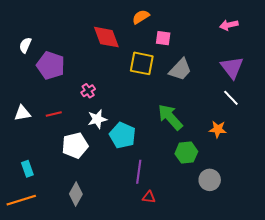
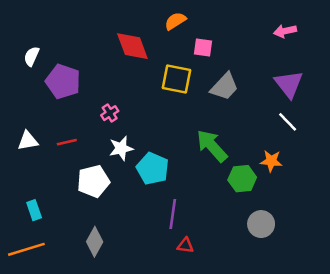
green hexagon: (186, 153) -> (242, 179), moved

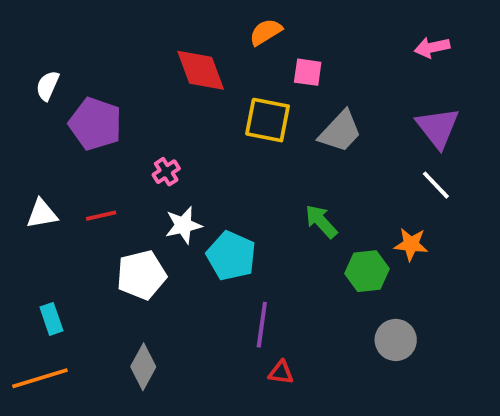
green arrow: (212, 146) -> (321, 221), size x0.7

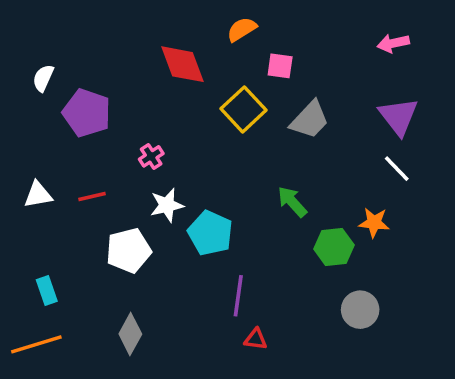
yellow square: (268, 120) -> (243, 109), turned 36

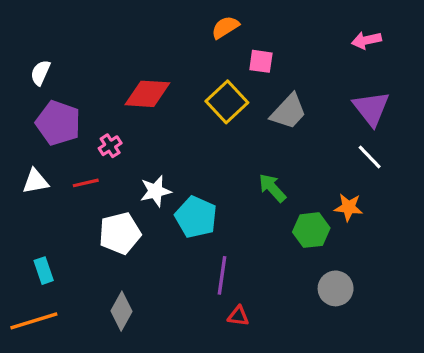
red diamond: (183, 64) -> (147, 94), moved, turned -66
purple pentagon: (87, 113) -> (58, 123), moved
pink cross: (151, 156) -> (110, 146), moved

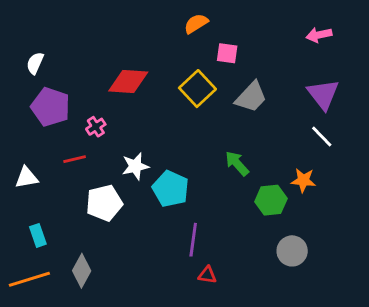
white triangle: (35, 181) -> (27, 178), moved
gray diamond: (121, 311) -> (82, 271), moved

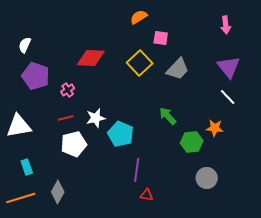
pink arrow: (319, 35) -> (226, 25), turned -84
red line: (75, 159) -> (66, 118), moved
white triangle: (27, 178) -> (19, 126), size x1.5

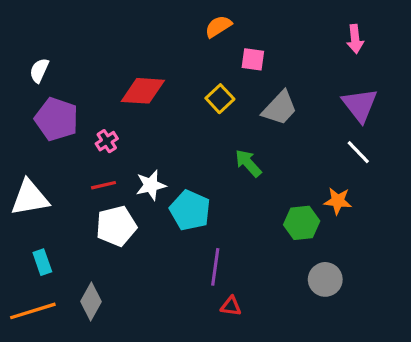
yellow square: (140, 63) -> (220, 99), size x0.7
green arrow: (168, 116) -> (248, 163), moved

